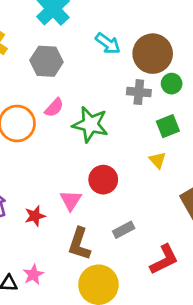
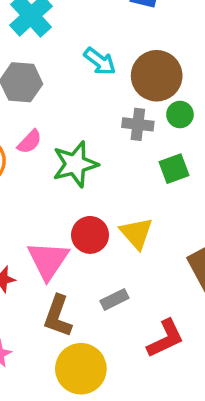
green star: (90, 124) -> (75, 164), turned -30
yellow triangle: (158, 160) -> (136, 233), moved, size x1.5
pink triangle: (71, 200) -> (48, 260), size x1.5

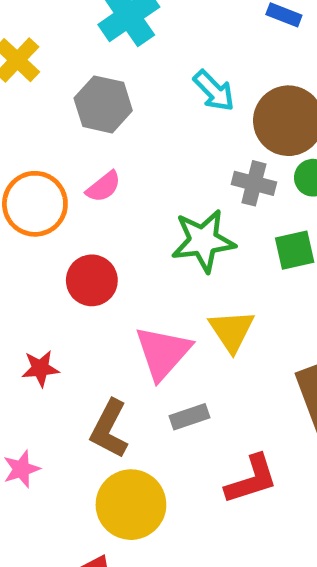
green star: (75, 164) -> (203, 241), moved
red circle: (90, 235) -> (92, 280), moved
pink triangle: (48, 260) -> (163, 353), moved

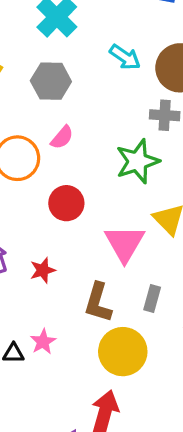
gray rectangle: (190, 417) -> (152, 298), moved, turned -45

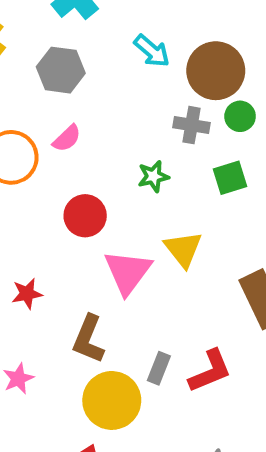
green star: (137, 161) -> (153, 176), size x0.6
red circle: (66, 203) -> (85, 216), moved
gray rectangle: (152, 298) -> (159, 368), moved

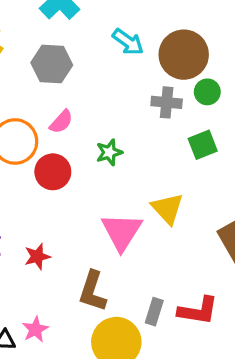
green star: (153, 176) -> (109, 152), moved
red circle: (85, 216) -> (53, 172), moved
red L-shape: (210, 371) -> (198, 311), turned 36

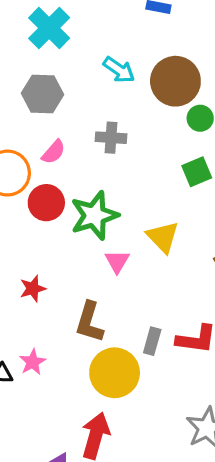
gray cross: (167, 102) -> (111, 138), moved
green star: (109, 152) -> (94, 215), moved, size x1.8
pink triangle: (122, 232) -> (117, 261), size x0.6

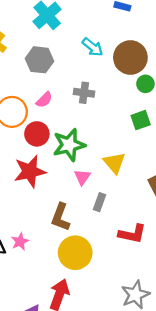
red star: (33, 289) -> (30, 171), moved, size x1.8
gray rectangle: (152, 341) -> (99, 202), moved

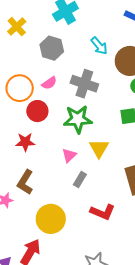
gray cross: (84, 93) -> (84, 84), size x1.5
green star: (69, 145) -> (78, 119), moved
red star: (30, 171) -> (25, 142), size x0.7
brown L-shape: (60, 217) -> (25, 182), moved

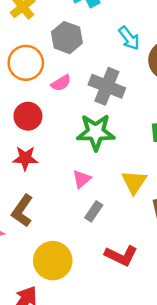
orange circle: (20, 88) -> (26, 63), moved
red circle: (37, 111) -> (28, 116), moved
yellow triangle: (99, 148) -> (134, 182), moved

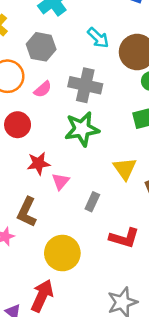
red star: (25, 158) -> (39, 163), moved
pink triangle: (82, 179) -> (61, 181), moved

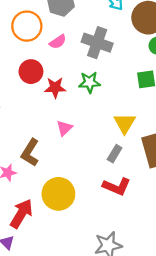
green star: (82, 129) -> (90, 82), size x0.7
red star: (39, 163) -> (55, 88), moved
gray rectangle: (92, 202) -> (115, 154), moved
red arrow: (42, 296) -> (21, 214), moved

